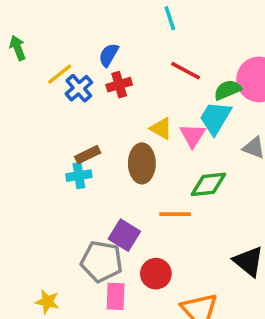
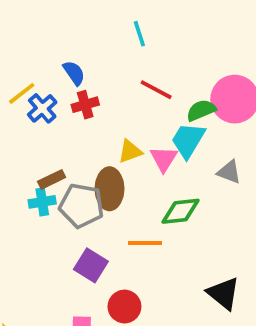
blue semicircle: (109, 55) -> (74, 73), turned 115
yellow triangle: (161, 128) -> (130, 151), turned -50
gray pentagon: (102, 261) -> (81, 206), moved

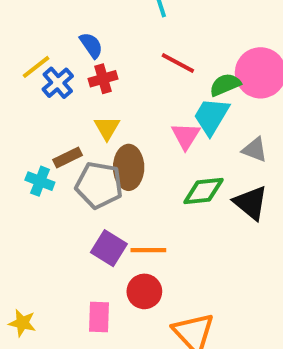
yellow triangle: (130, 151) -> (107, 128), moved, turned -40
cyan cross: (42, 202) -> (40, 181), moved, turned 30
orange line: (145, 243) -> (148, 250), moved
black triangle: (224, 293) -> (251, 203), moved

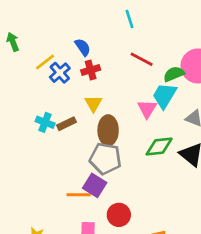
cyan cross: (40, 181) -> (45, 122), moved
gray pentagon: (99, 185) -> (105, 159), moved
orange line: (148, 250) -> (79, 195), moved

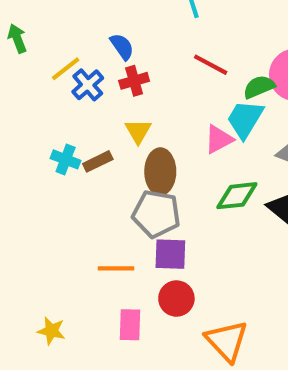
pink triangle: (147, 109) -> (219, 139), turned 30
purple square: (95, 185) -> (170, 254), moved, turned -30

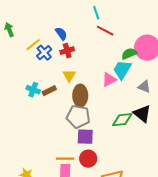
red line: (211, 65) -> (105, 31), moved
green diamond: (237, 196) -> (122, 120), moved
orange line: (116, 268) -> (65, 159), moved

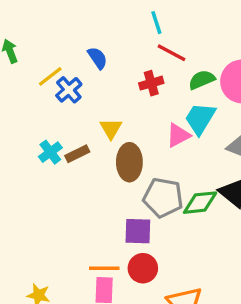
red cross: (67, 51) -> (151, 83), moved
green semicircle: (129, 54) -> (202, 80), moved
cyan cross: (33, 90) -> (50, 152), turned 32
gray pentagon: (78, 117) -> (163, 198), moved

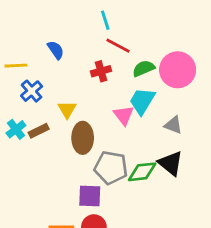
yellow line: (50, 76) -> (16, 66), turned 35
blue cross: (69, 90) -> (32, 91), moved
pink triangle: (178, 135) -> (124, 115), turned -40

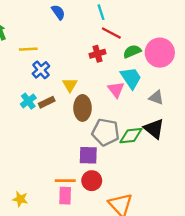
blue semicircle: (56, 50) -> (58, 12), moved
cyan trapezoid: (142, 101) -> (131, 78), turned 115

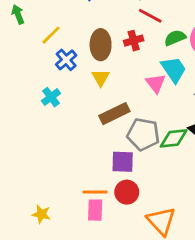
yellow line: (28, 49) -> (51, 35), turned -42
brown rectangle: (47, 102) -> (114, 114), moved, size x1.5
brown ellipse: (82, 108) -> (101, 45), moved

